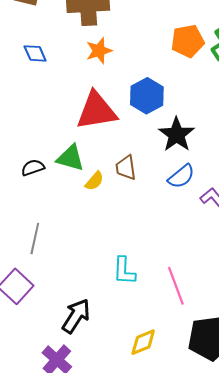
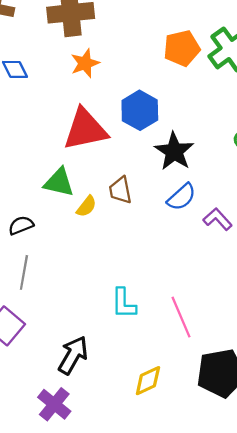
black semicircle: (33, 168) -> (21, 225), moved

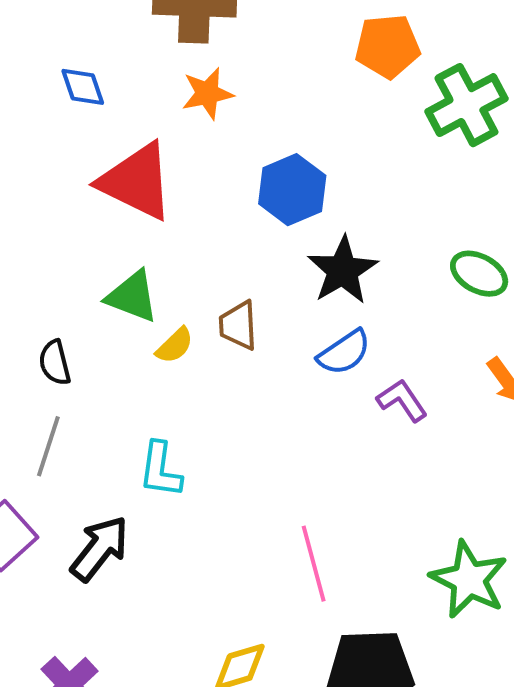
orange pentagon: (182, 48) -> (388, 46), moved
red triangle: (85, 129) -> (136, 181), moved, turned 30
black semicircle: (21, 225) -> (55, 363), turned -90
cyan L-shape: (124, 303) -> (160, 470), moved
black arrow: (73, 355) -> (100, 548), moved

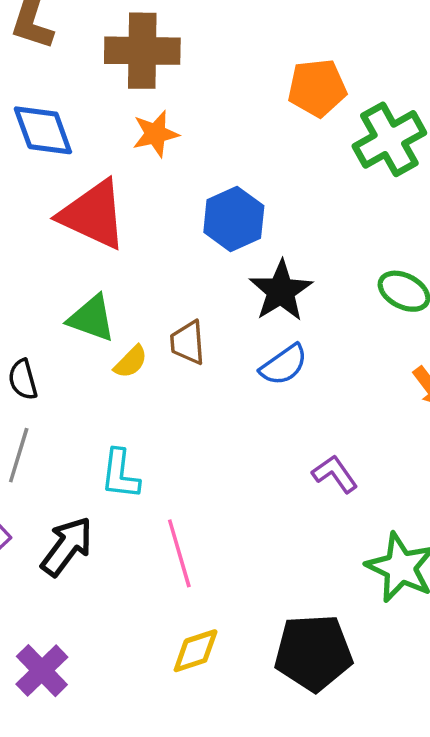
blue diamond: (83, 87) -> (43, 130), size x1.5
purple L-shape: (402, 400) -> (335, 474), moved
pink line: (314, 564) -> (179, 553), moved

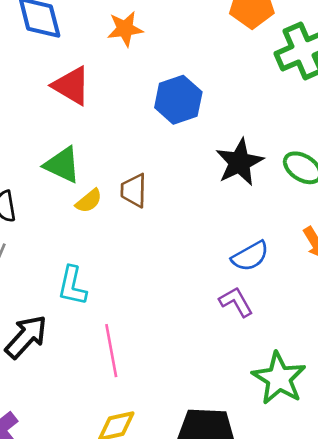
red triangle: (93, 215) -> (71, 86), size x0.7
black star: (281, 291) -> (239, 162), moved
blue semicircle: (284, 365) -> (250, 256), moved

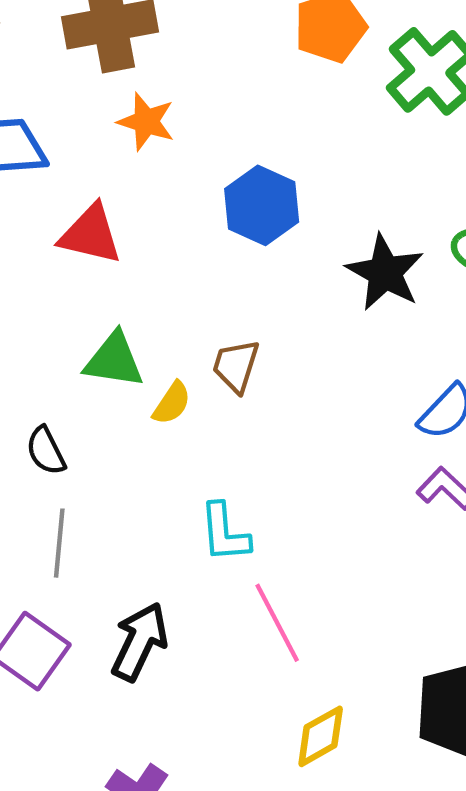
orange star: (125, 29) -> (146, 122), turned -30
brown trapezoid: (134, 190) -> (236, 366), turned 33
cyan L-shape: (72, 286) -> (225, 533), moved

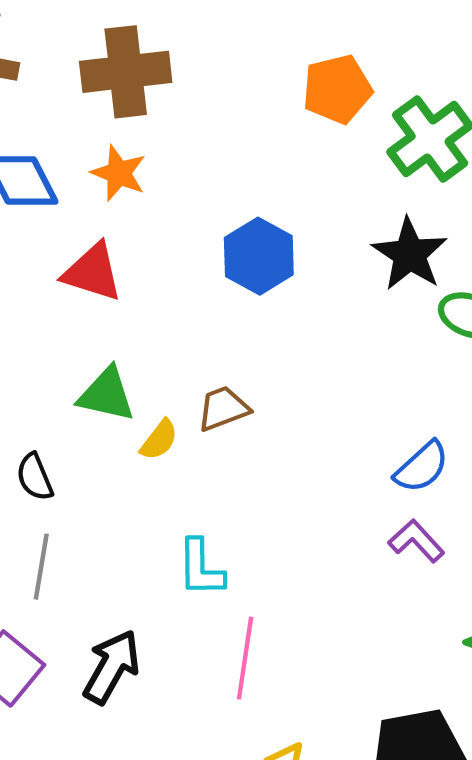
orange star: (146, 122) -> (119, 173), moved
black star: (385, 273) -> (410, 254), moved
brown trapezoid: (236, 366) -> (223, 409), turned 48
pink line: (277, 623) -> (245, 658), turned 32

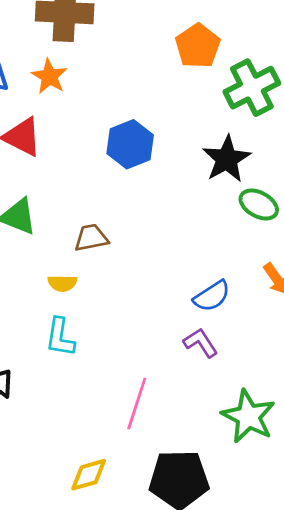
orange pentagon: (337, 89) -> (198, 46), turned -30
yellow semicircle: (159, 440) -> (62, 283), moved, turned 44
pink line: (245, 658) -> (137, 403), moved

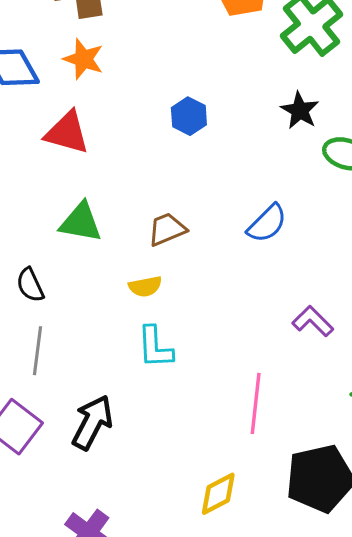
blue hexagon: (130, 144) -> (189, 116), size x0.7
black star: (227, 159) -> (300, 110), size x0.7
blue semicircle: (212, 296) -> (267, 223), moved

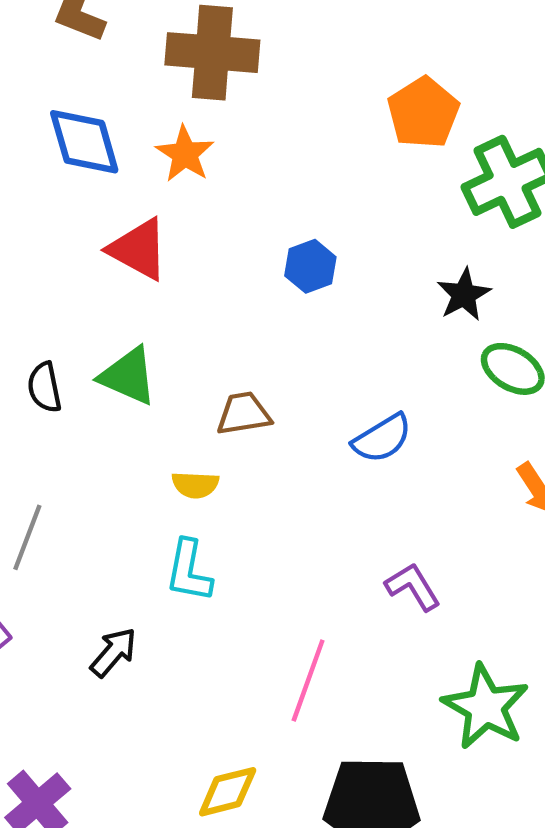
black semicircle: (30, 285) -> (44, 387), moved
black arrow: (92, 422) -> (113, 652), moved, size x0.7

